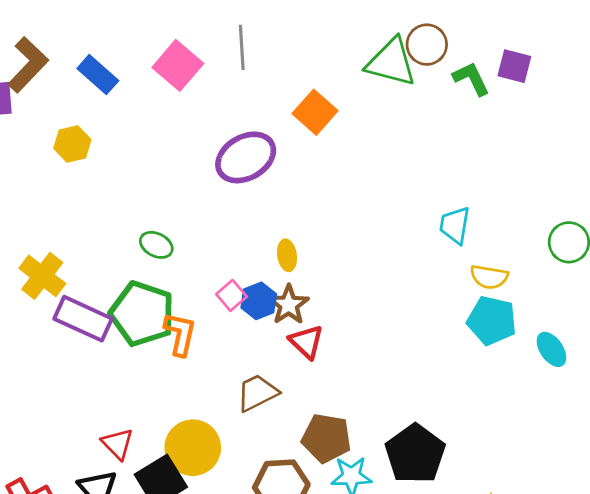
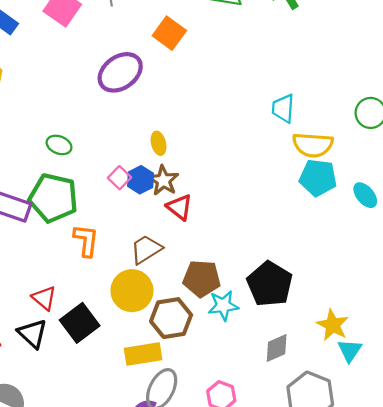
yellow semicircle: (489, 277) -> (313, 145), size x1.4
orange L-shape: (180, 334) -> (86, 240), moved
yellow circle: (193, 448) -> (132, 291), moved

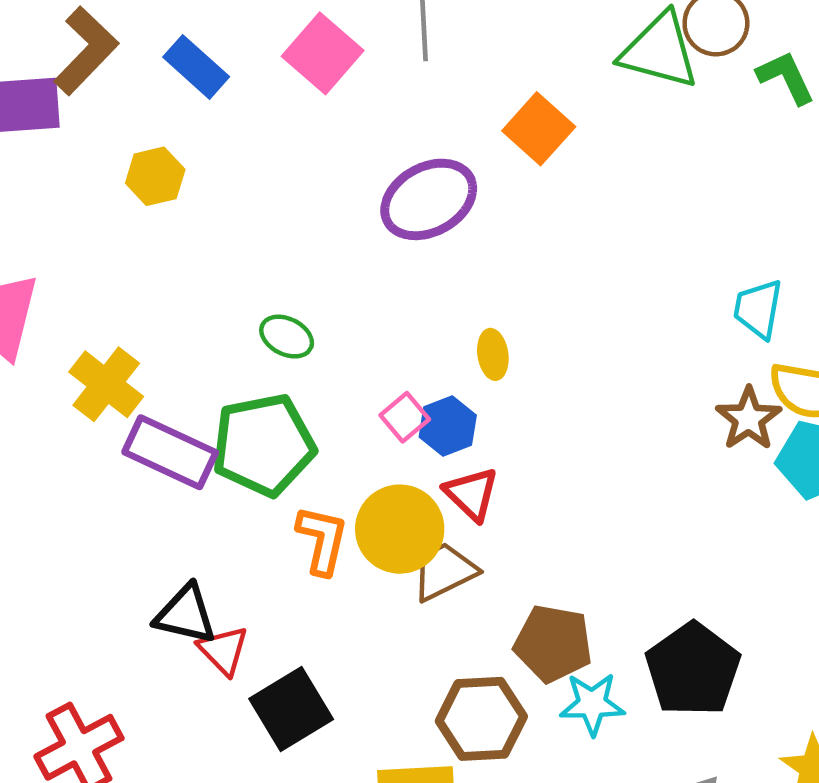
brown star: (163, 180) -> (749, 419), moved
green pentagon: (53, 198) -> (263, 445), turned -30
red triangle: (179, 207) -> (471, 494), moved
yellow circle: (132, 291) -> (400, 529), moved
black triangle: (32, 334) -> (186, 614), moved, turned -36

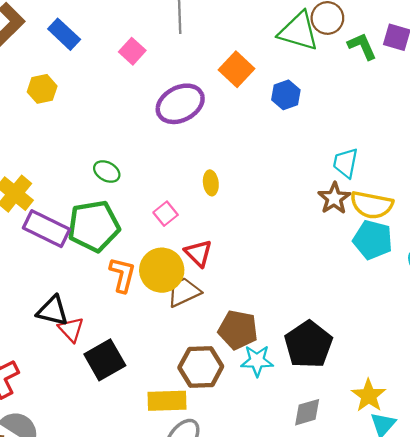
pink square: (323, 53) -> (132, 51), moved, size x0.7
brown star: (749, 419) -> (334, 198), moved
blue hexagon: (448, 426) -> (286, 95), moved

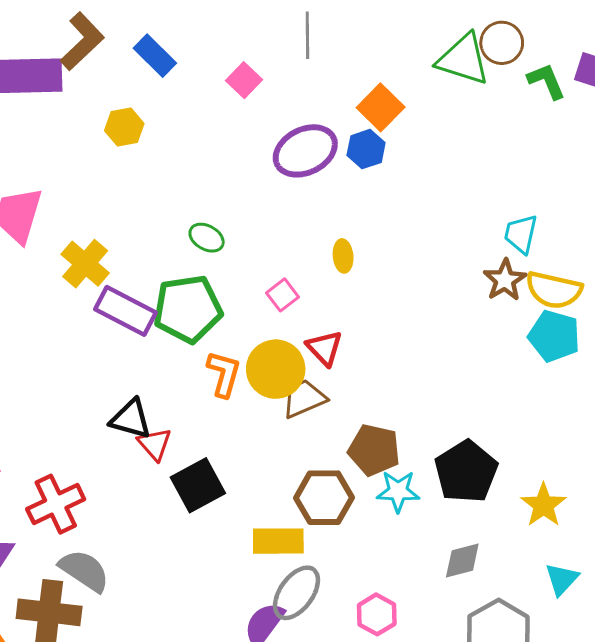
blue hexagon: (286, 95) -> (366, 149), moved
yellow star: (369, 396) -> (543, 505), moved

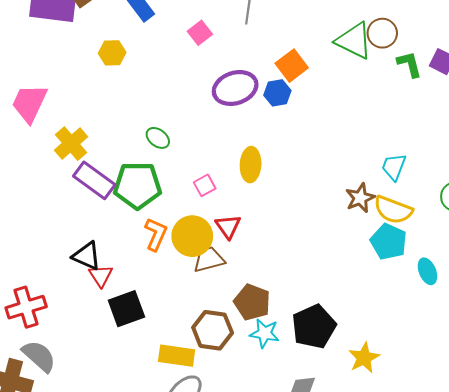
cyan trapezoid: (521, 234) -> (394, 167), moved
yellow ellipse: (343, 256) -> (251, 165), size x1.5

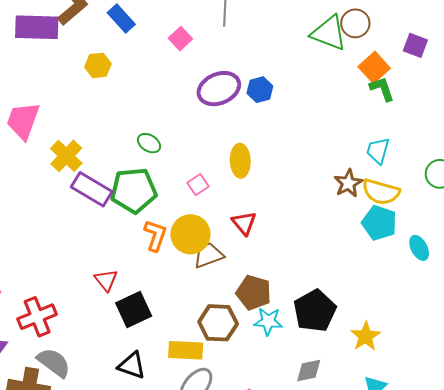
green L-shape: (409, 64) -> (382, 89), moved
orange square: (292, 66) -> (374, 67), moved
red triangle: (228, 226) -> (244, 223), moved
black triangle: (87, 256) -> (132, 366), moved

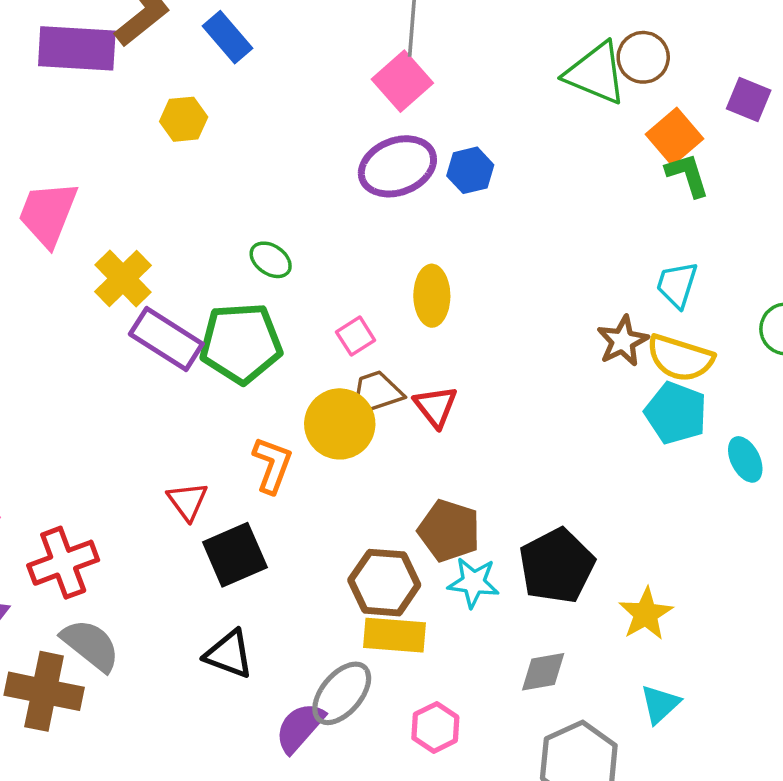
pink square: (180, 39) -> (402, 81), moved, size x1.4
orange L-shape: (155, 236) -> (272, 465), moved
brown trapezoid: (208, 255) -> (376, 393), moved
yellow rectangle: (186, 350) -> (394, 635), moved

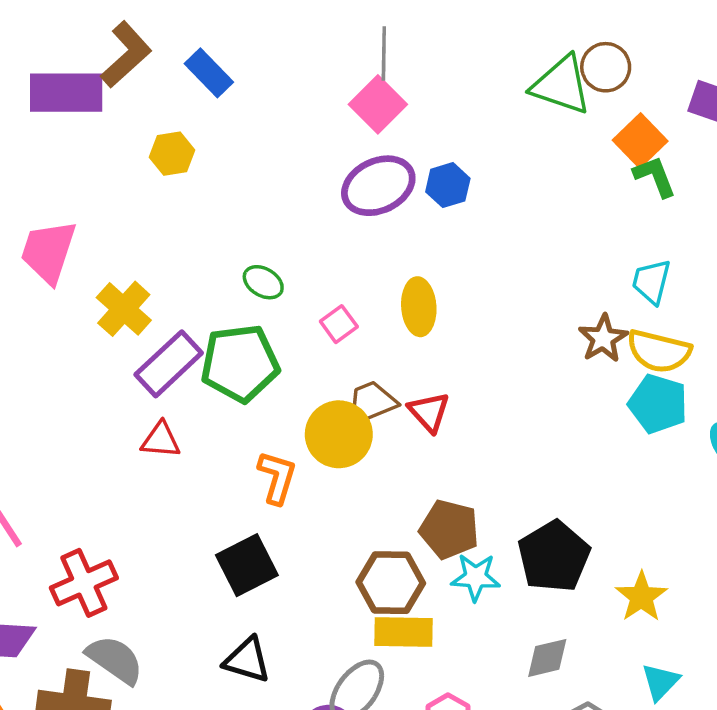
pink square: (356, 336) -> (339, 324), moved
purple rectangle: (166, 339) -> (169, 364), turned -72
red triangle: (187, 501) -> (161, 440), moved, turned -45

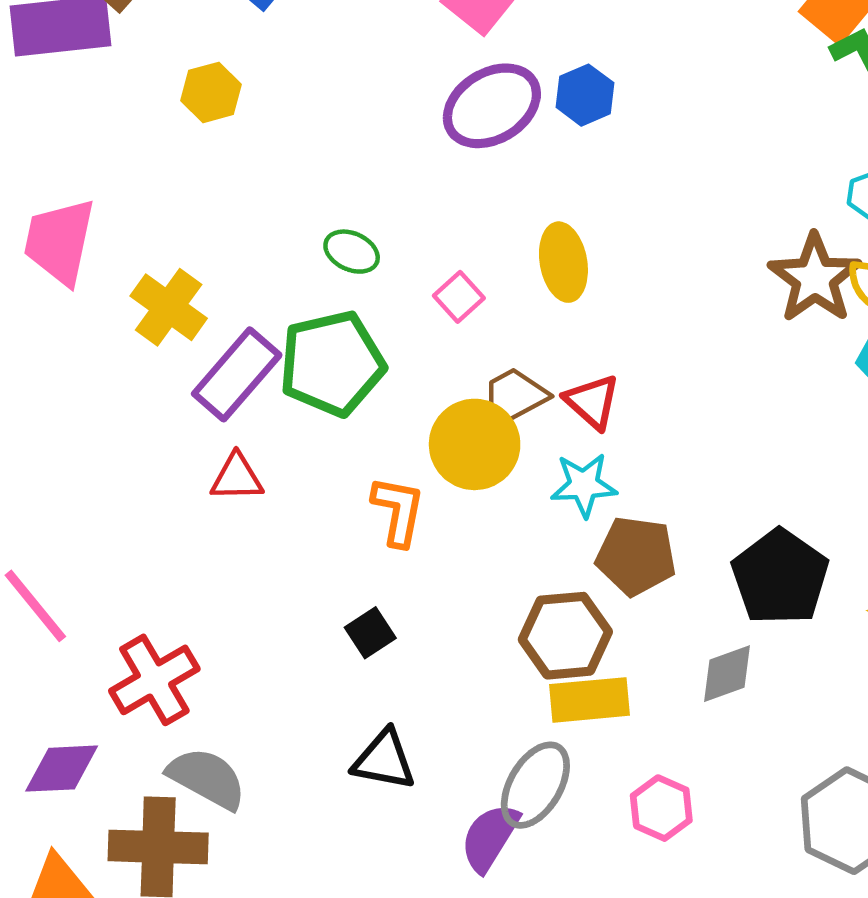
brown star: (603, 338) -> (815, 278), size x1.4
black square: (247, 565) -> (370, 633), size x0.6
cyan star: (476, 577) -> (584, 485), moved
gray diamond: (547, 658) -> (727, 674), moved

